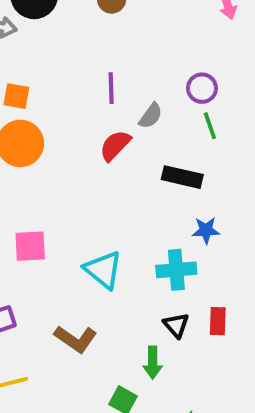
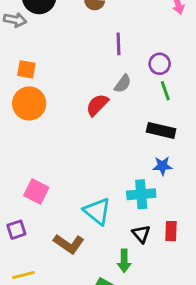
purple line: (111, 88) -> (118, 44), moved
black rectangle: (182, 177) -> (161, 130), moved
pink square: (30, 246) -> (36, 191), moved, turned 30
cyan triangle: (103, 270) -> (97, 211), moved

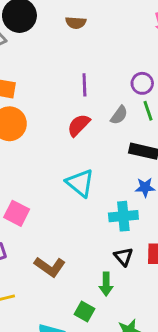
purple line: (118, 44) -> (84, 85), moved
gray semicircle: (123, 84) -> (119, 115), moved
cyan triangle: (97, 211) -> (80, 183), moved

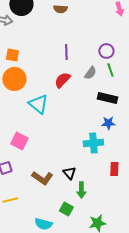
cyan triangle: (80, 183) -> (38, 104), moved
black triangle: (123, 257) -> (69, 173), moved

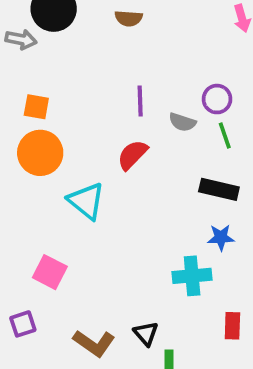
gray semicircle: (90, 73) -> (182, 122), moved, turned 72

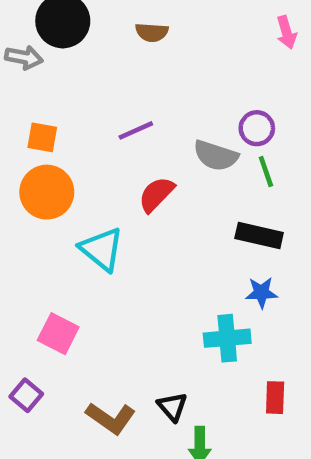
purple line: (140, 101) -> (136, 130), moved, turned 68
gray semicircle: (182, 122) -> (216, 156), size x1.4
purple square: (23, 324) -> (26, 395), turned -32

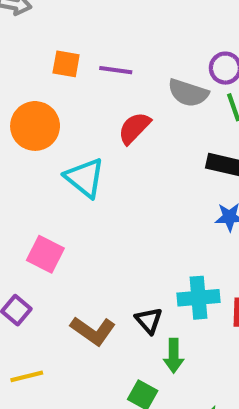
purple line: (136, 130) -> (116, 70), turned 32
orange square: (42, 137) -> (66, 64), moved
cyan cross: (227, 338) -> (198, 298), moved

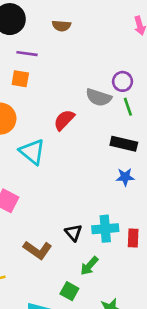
purple line: (116, 70) -> (27, 54), moved
black triangle: (149, 320) -> (73, 233), moved
green arrow: (174, 356) -> (89, 266), turned 42

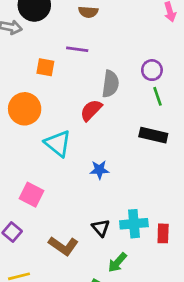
purple line: (27, 54) -> (77, 49), moved
gray semicircle: (99, 97) -> (110, 84), moved, turned -100
blue star: (125, 177) -> (99, 170), moved

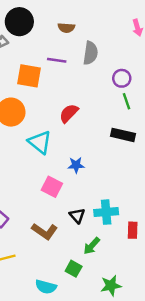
orange square: (45, 67) -> (29, 76), size x1.5
gray semicircle: (110, 84) -> (90, 53), moved
pink square: (32, 195) -> (52, 187), moved
red rectangle: (163, 233) -> (133, 230), moved

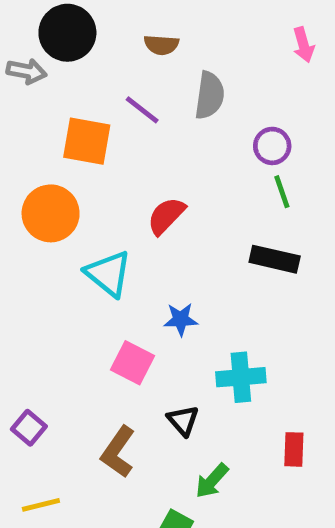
purple line: (57, 60) -> (142, 110), turned 30
cyan cross: (106, 212) -> (241, 377), moved
brown L-shape: (45, 231) -> (118, 452), turned 90

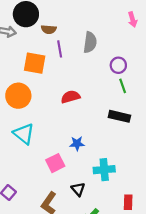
brown semicircle: (161, 45) -> (49, 29), moved
purple line: (142, 110) -> (60, 49), turned 42
red semicircle: (166, 216) -> (70, 97), turned 30
cyan triangle: (108, 274) -> (24, 134), moved
pink square: (132, 363) -> (55, 163), turned 36

